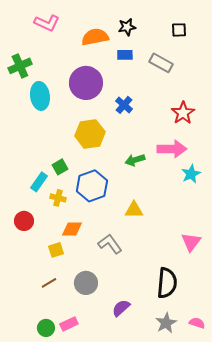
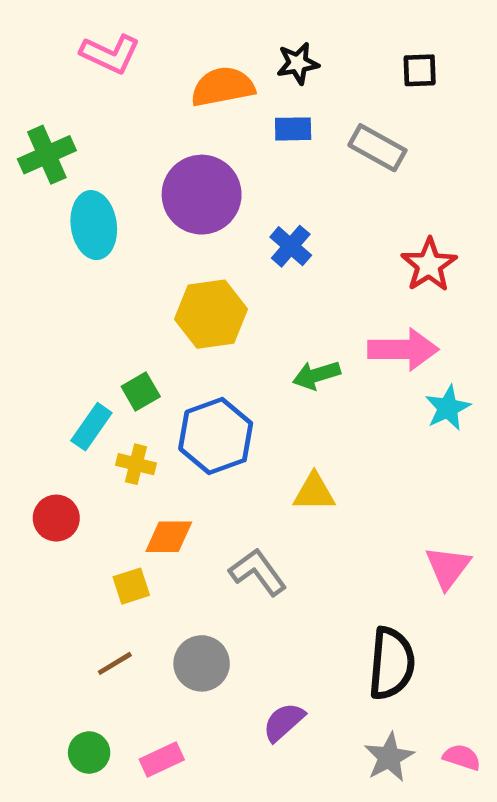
green circle: (46, 328) -> (89, 752), moved

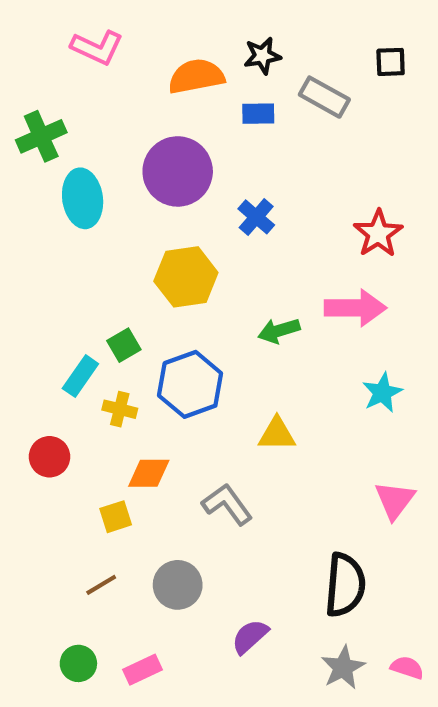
black square: (420, 70) -> (391, 62), moved
gray rectangle: (377, 148) -> (324, 97), moved
cyan star: (448, 408) -> (382, 393), moved

